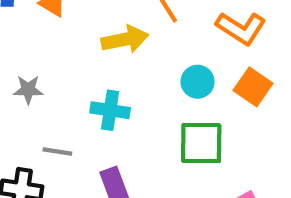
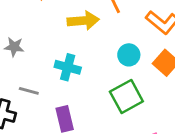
green square: (201, 143) -> (126, 97), turned -36

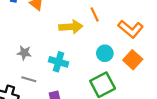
gray star: (14, 47) -> (24, 53), moved

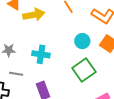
yellow arrow: (71, 27) -> (34, 15), moved

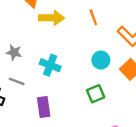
green square: (84, 70) -> (96, 94), size x0.7

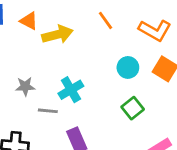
cyan cross: (50, 65) -> (71, 90), turned -36
gray line: (17, 81) -> (48, 111), moved

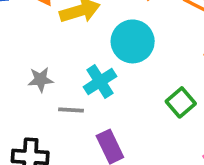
cyan circle: (128, 67) -> (133, 41), moved, size x1.5

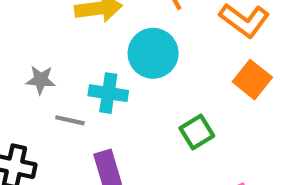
cyan cross: (100, 82) -> (108, 93), turned 32

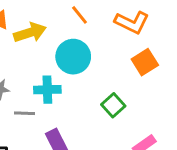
orange square: (252, 80) -> (145, 62), turned 30

